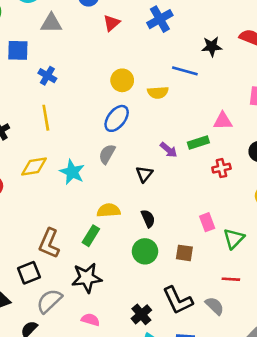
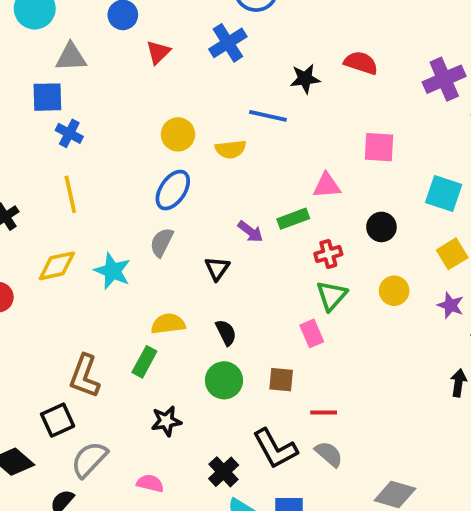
blue square: (18, 50) -> (47, 97), moved
green triangle: (234, 239) -> (332, 296), moved
black star: (87, 278) -> (166, 421), moved, size x0.7
red line: (231, 279) -> (324, 412), moved

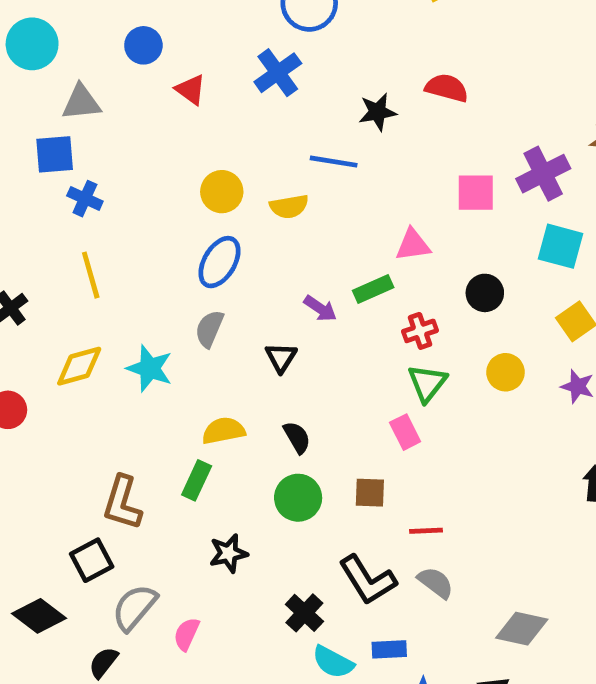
red triangle: (158, 52) -> (191, 90), turned -36
purple cross: (444, 79) -> (543, 174), moved
pink semicircle: (150, 483) -> (186, 634), moved, turned -76

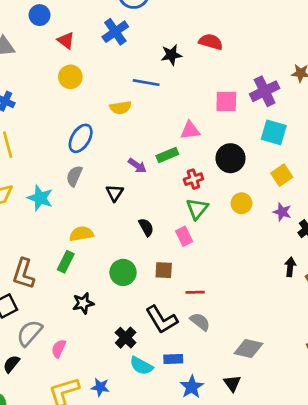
yellow circle: (222, 192) -> (70, 77), moved
black circle: (485, 293) -> (231, 158), size x1.4
black semicircle: (297, 437) -> (146, 227), moved

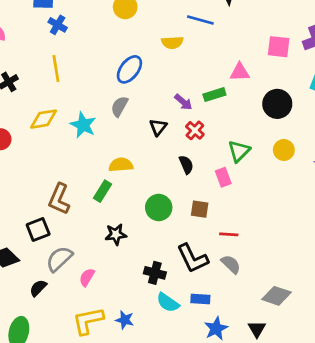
red cross: (193, 179) -> (195, 130), moved, turned -36
black cross: (126, 338) -> (155, 273), turned -35

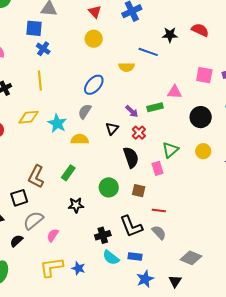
yellow semicircle: (121, 165) -> (80, 139), moved
black semicircle: (186, 165) -> (131, 157), size x1.5
black cross: (155, 273) -> (103, 235), turned -35

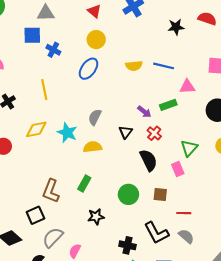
blue cross: (43, 49) -> (53, 50), moved
blue line: (148, 52) -> (164, 66), moved
blue ellipse: (94, 85) -> (89, 69), moved
black cross: (103, 235) -> (128, 245), turned 35

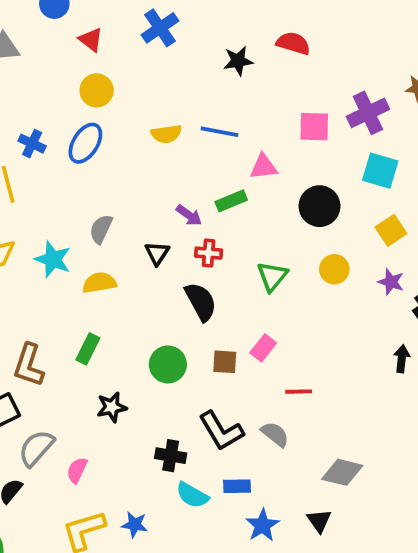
blue cross: (53, 50) -> (32, 144), moved
red cross: (154, 133) -> (209, 253), turned -32
pink rectangle: (178, 169) -> (263, 348), moved, turned 64
red line: (184, 213) -> (299, 392), moved

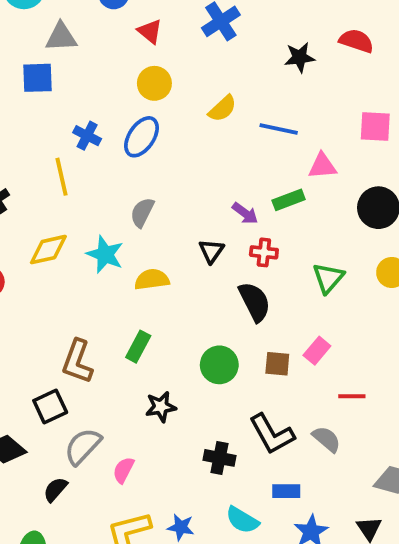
yellow semicircle: (166, 134) -> (222, 109), moved, turned -36
gray semicircle: (101, 229) -> (142, 212), moved
cyan semicircle: (192, 495) -> (242, 520), moved

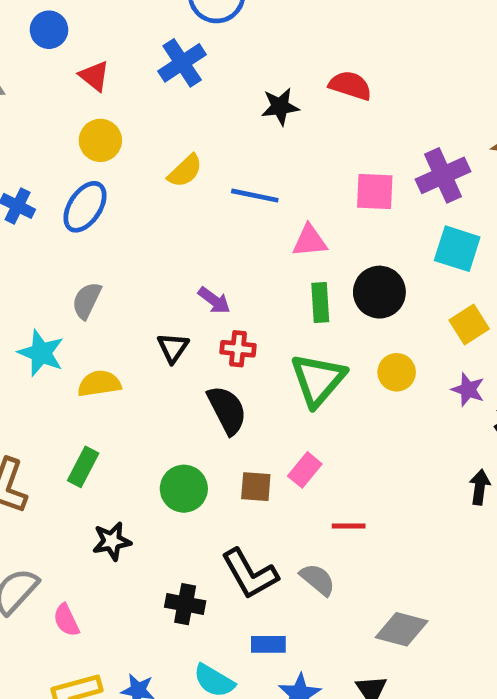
green rectangle: (289, 200) -> (320, 302), moved, turned -72
green triangle: (328, 278) -> (318, 380), size x1.4
pink semicircle: (124, 470) -> (66, 620), turned -52

